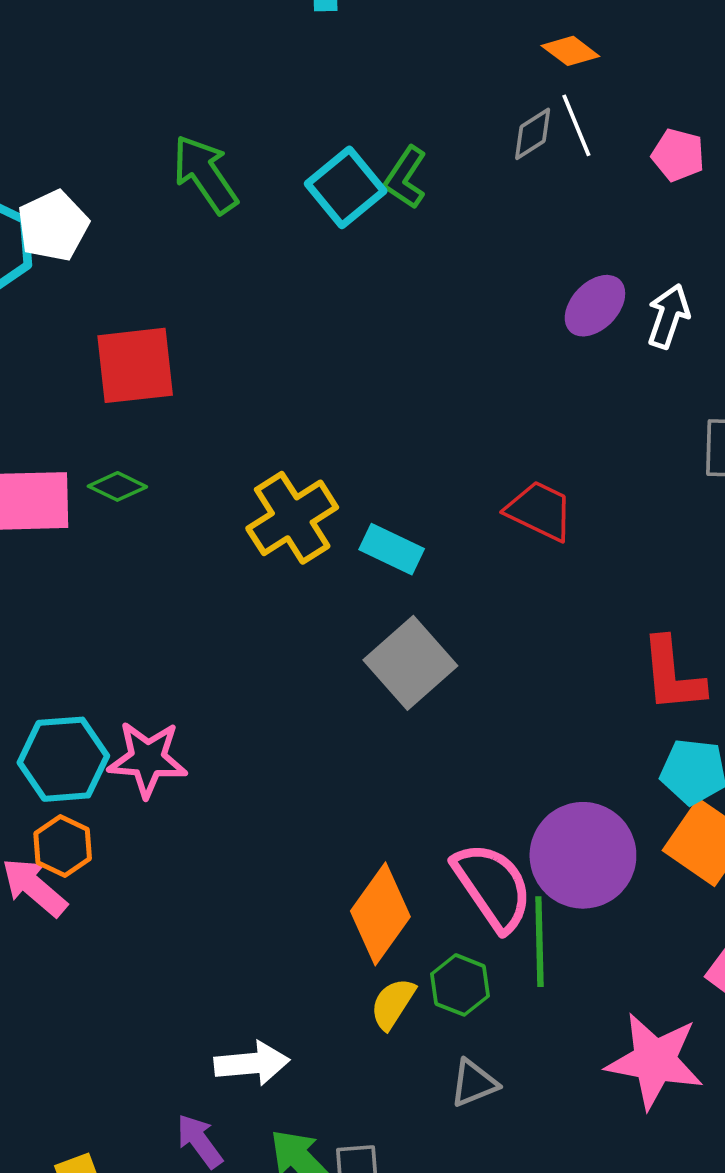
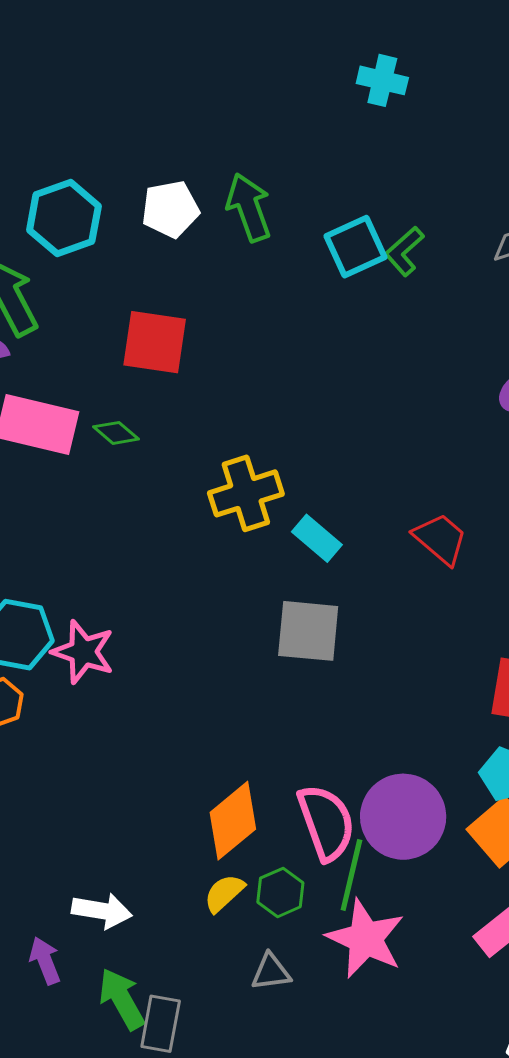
white pentagon: (53, 226) -> (170, 209), moved
gray square: (410, 663) -> (308, 631), turned 32
pink star: (655, 1061) -> (365, 939), moved

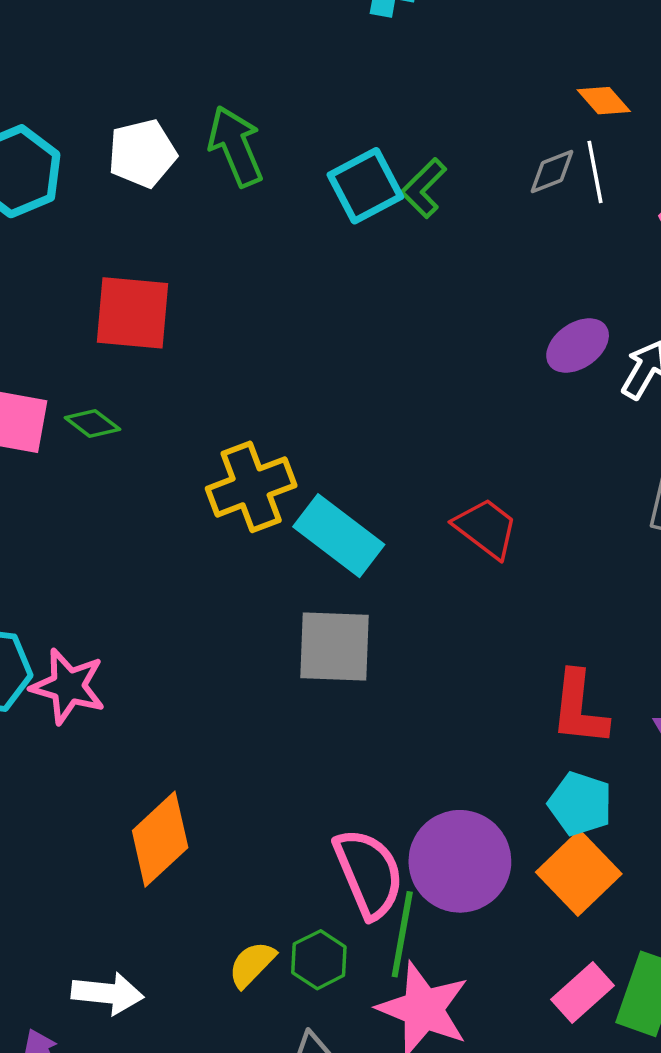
cyan rectangle: (317, 538) -> (339, 536), size x1.5
orange diamond: (233, 821) -> (160, 839), moved

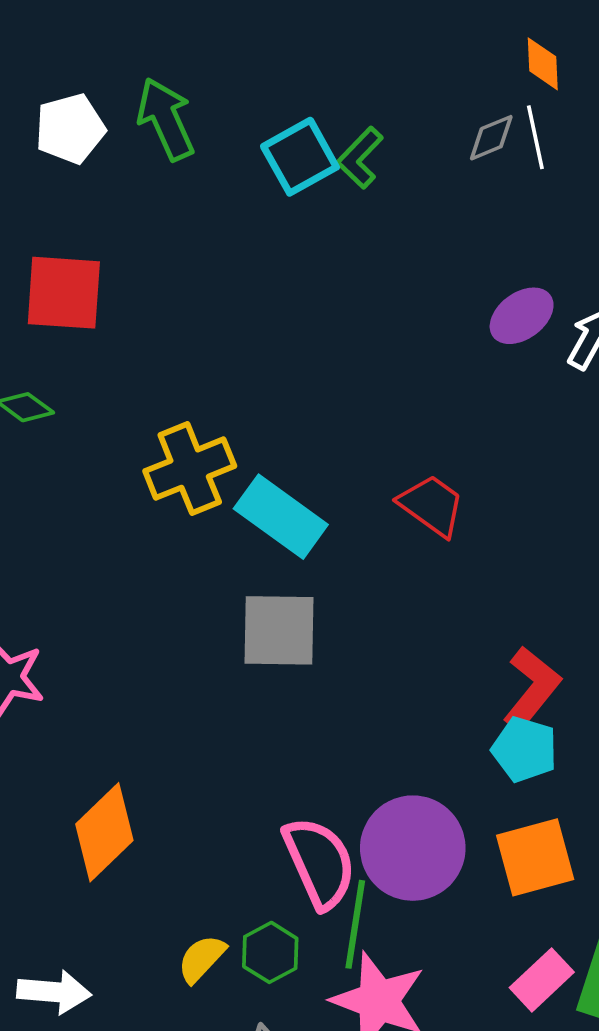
orange diamond: (604, 101) -> (543, 64), turned 40
red L-shape: (579, 708) -> (532, 688), turned -146
cyan pentagon: (580, 804) -> (525, 749), moved
orange square: (579, 873) -> (535, 857), turned 30

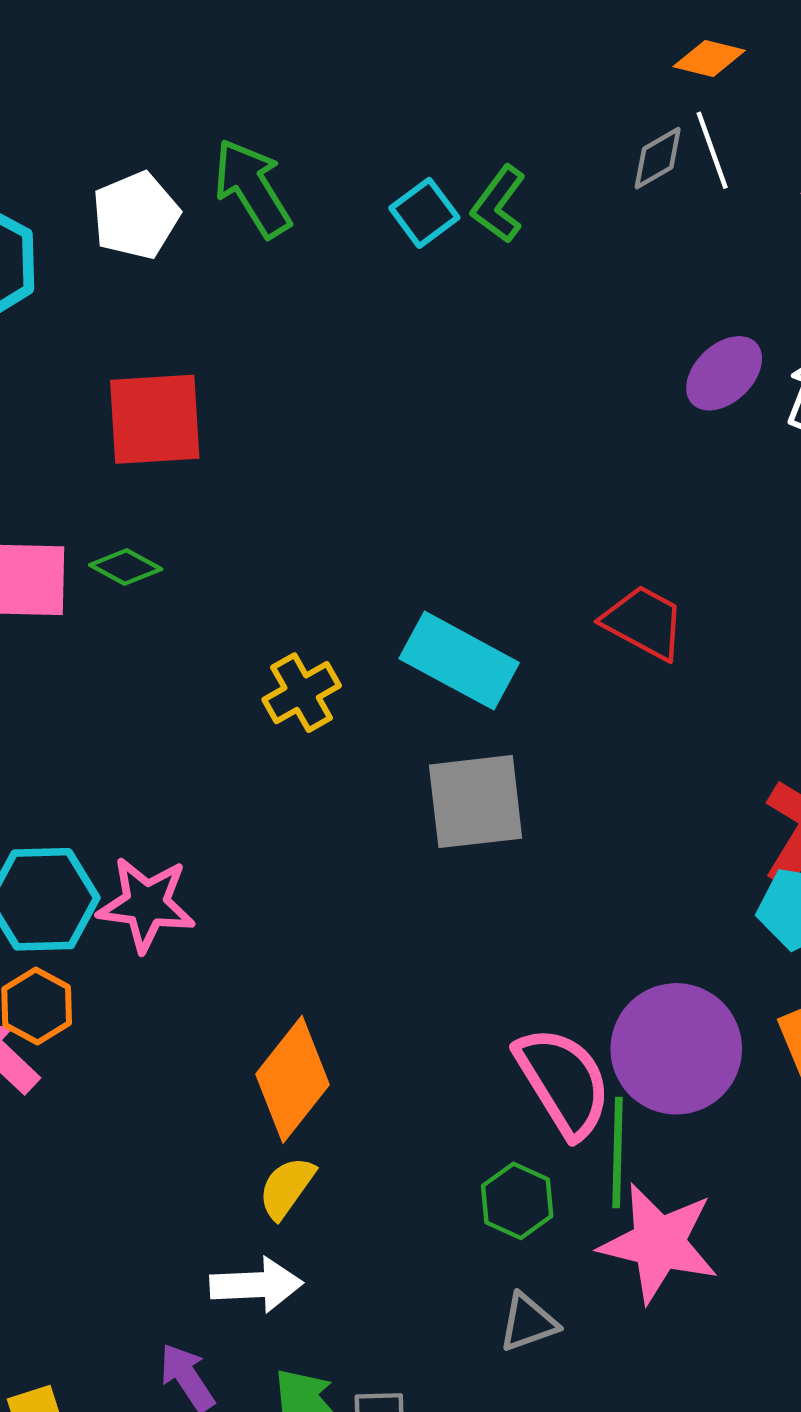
orange diamond: (543, 64) -> (709, 58), turned -66
cyan square: (300, 157) -> (424, 213), size x0.7
yellow cross: (190, 469) -> (302, 693), moved, size x0.7
yellow semicircle: (202, 959) -> (287, 1188), moved

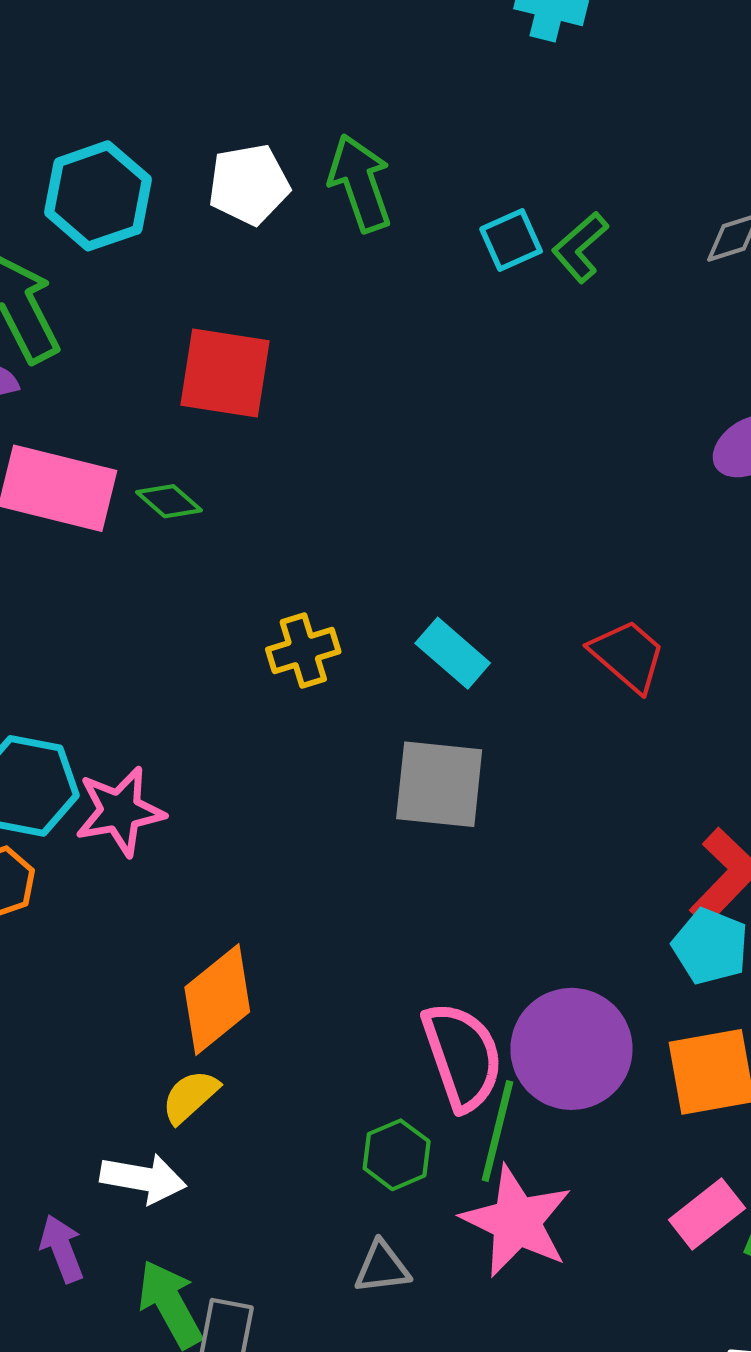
cyan rectangle: (459, 661) -> (453, 653), size x0.7
pink star: (146, 904) -> (120, 811), turned -30

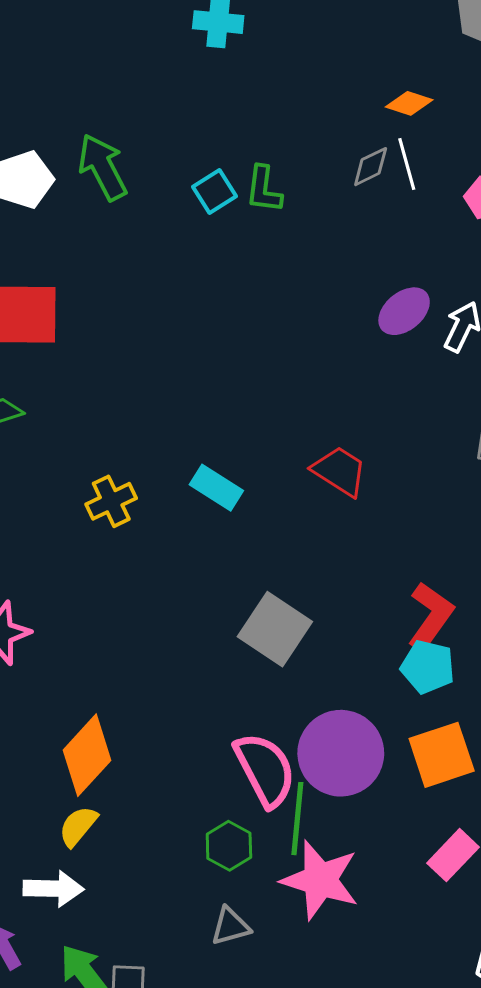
green L-shape: (580, 247) -> (264, 189), turned -33
gray square: (439, 784) -> (275, 629), moved, turned 36

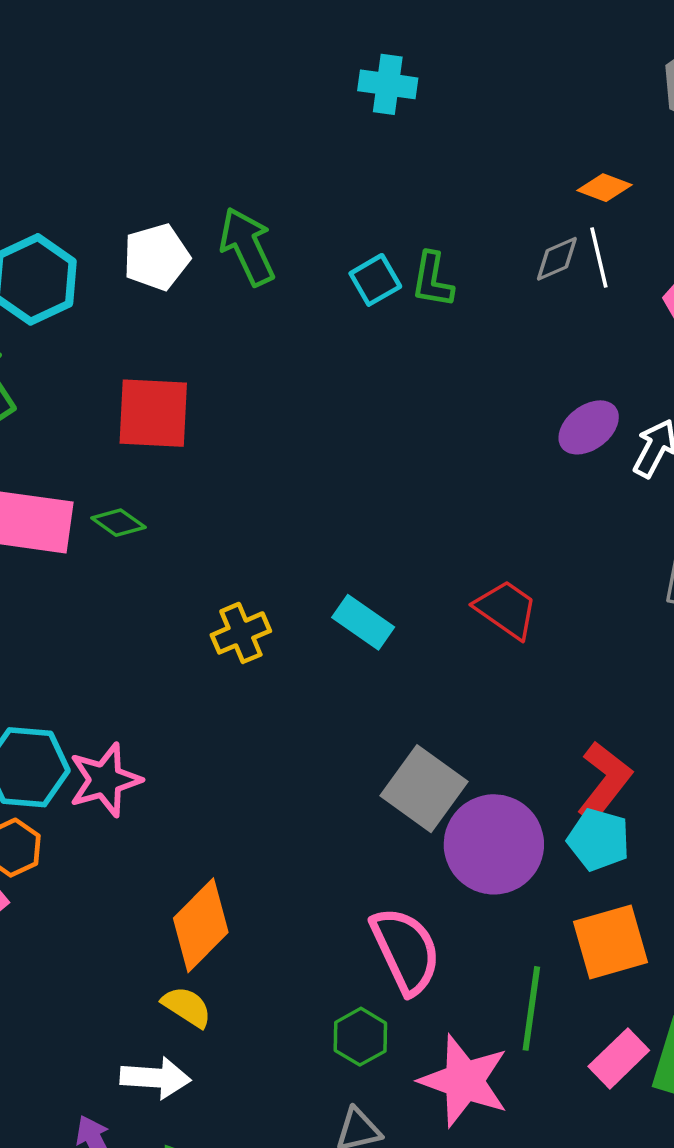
purple circle: (341, 753) -> (494, 844), moved
green line: (297, 819) -> (531, 1008), moved
yellow semicircle: (78, 826) -> (187, 1007), turned 81

